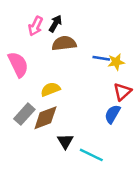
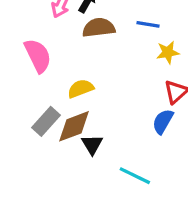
blue line: (101, 58) -> (148, 24), moved
black triangle: (65, 141) -> (92, 144), moved

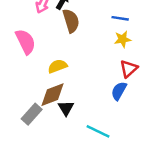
blue line: (148, 24) -> (120, 18), moved
brown semicircle: (99, 28) -> (71, 21), turned 80
gray rectangle: (46, 121) -> (32, 114), moved

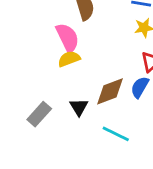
pink semicircle: (25, 42) -> (68, 38), moved
brown diamond: (53, 95) -> (110, 91), moved

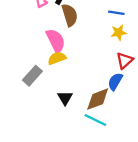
brown diamond: (110, 91) -> (98, 99), moved
gray rectangle: (39, 114) -> (32, 76), moved

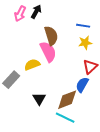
brown semicircle: (70, 15) -> (51, 36), moved
pink semicircle: (56, 41) -> (48, 52), moved

